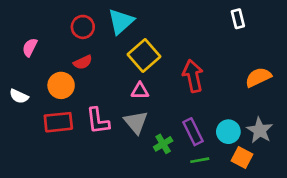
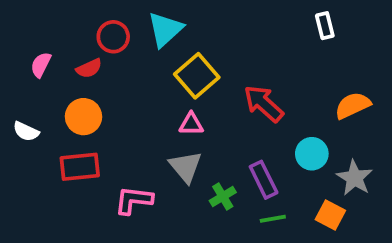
red semicircle: (83, 62) -> (89, 68), moved
red arrow: (193, 76) -> (264, 104), turned -36
pink L-shape: (98, 121) -> (134, 200), moved, turned 104
cyan circle: (228, 132) -> (312, 154), moved

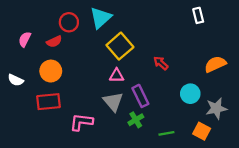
red arrow: (264, 104) -> (161, 63), size x0.6
gray star: (355, 178) -> (216, 108), turned 30
purple rectangle: (264, 180) -> (140, 96), moved

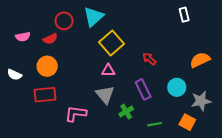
pink semicircle: (25, 39) -> (23, 37), turned -128
purple rectangle: (140, 96) -> (143, 89), moved

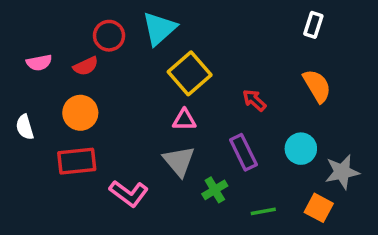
white rectangle: (184, 15) -> (313, 25), turned 32
orange semicircle: (200, 60) -> (317, 86), moved, turned 84
white semicircle: (14, 75) -> (25, 127), turned 48
pink L-shape: (76, 114) -> (129, 193), turned -150

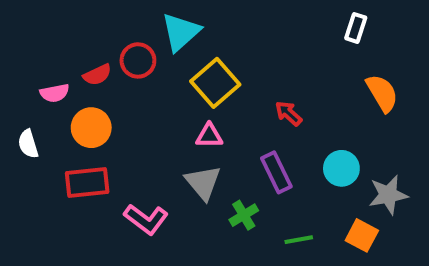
red circle: (109, 36) -> (138, 60), moved
pink semicircle: (39, 63) -> (55, 93), moved
orange semicircle: (317, 86) -> (382, 93), moved

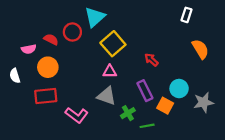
red semicircle: (97, 75) -> (51, 39), turned -128
gray triangle: (203, 183) -> (107, 96), turned -30
orange square: (362, 235) -> (165, 106), moved
green line: (299, 240) -> (147, 126), moved

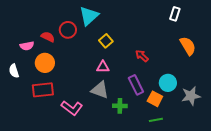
yellow square: (113, 44) -> (106, 41), size x0.6
green cross: (128, 113) -> (120, 106), turned 32
green line: (147, 126) -> (156, 120), moved

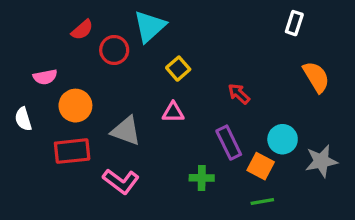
red semicircle: (48, 37) -> (82, 30), moved, turned 112
gray triangle: (100, 90) -> (126, 131), moved

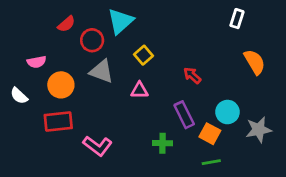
white semicircle: (23, 119) -> (19, 96), turned -30
gray triangle: (126, 131) -> (102, 71), moved

